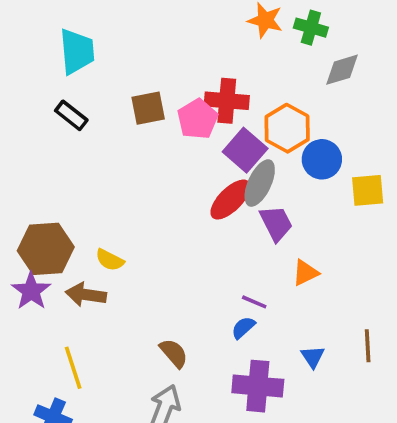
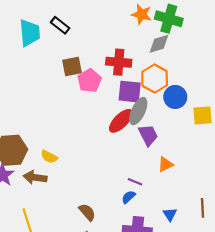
green cross: (311, 28) -> (169, 19), size x1.4
gray diamond: (342, 70) -> (159, 44), moved
black rectangle: (71, 115) -> (60, 25), moved
pink pentagon: (198, 119) -> (89, 81), moved
purple square: (245, 150) -> (130, 92), turned -35

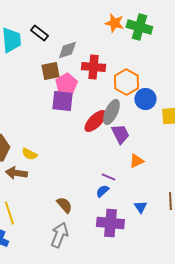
gray diamond: (159, 44) -> (67, 50), moved
purple square: (130, 92) -> (62, 101), moved

